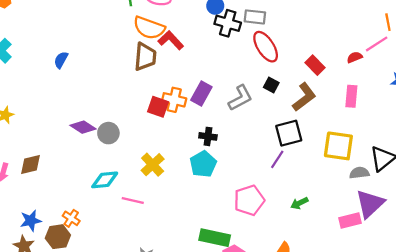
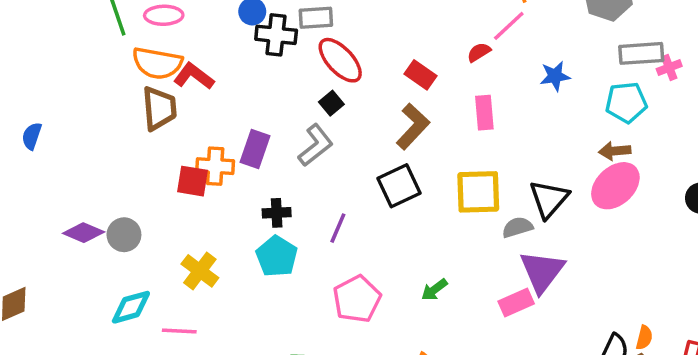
black square: (271, 85) -> (331, 103), moved, turned 32
purple line: (277, 159) -> (338, 228), moved

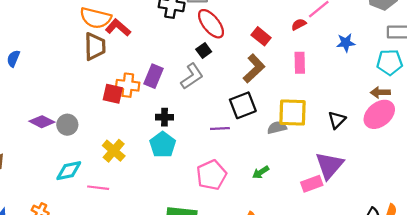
black triangle: (549, 199) -> (337, 120), size x0.7
gray semicircle: (517, 227) -> (277, 128), moved
purple line: (338, 228) -> (220, 128), moved, turned 60

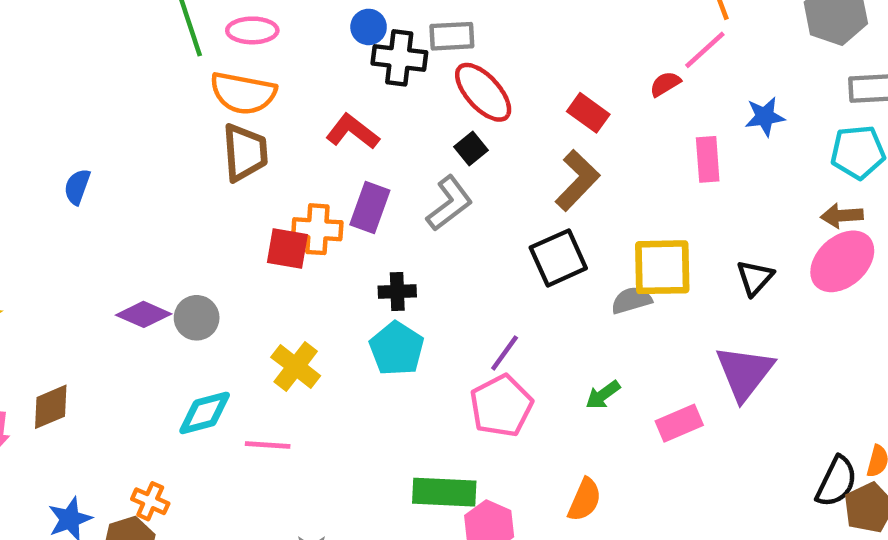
red L-shape: (118, 28) -> (352, 132), moved
pink rectangle: (300, 63) -> (708, 159), moved
purple line: (220, 128) -> (505, 353), moved, turned -48
pink rectangle: (312, 184) -> (679, 423), moved

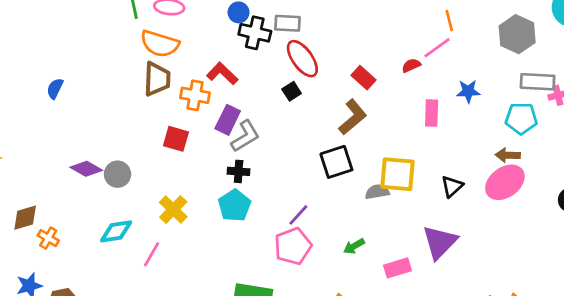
gray L-shape: (449, 203) -> (245, 136), moved
orange cross: (317, 229) -> (195, 95), moved
pink line: (268, 445) -> (152, 254), turned -70
orange cross: (150, 501) -> (48, 238), moved

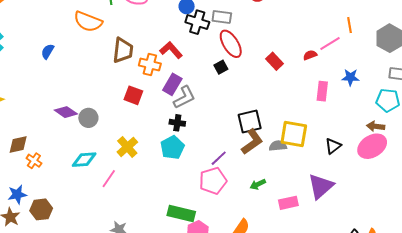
orange line: (449, 21) -> (350, 25), moved
orange semicircle: (160, 44) -> (88, 22), moved
brown L-shape: (353, 117) -> (252, 142), moved

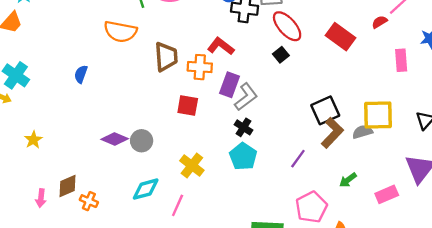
red rectangle: (274, 61) -> (340, 37), size x1.4
black cross: (177, 123) -> (243, 127), turned 35
pink pentagon: (213, 181) -> (311, 207), moved

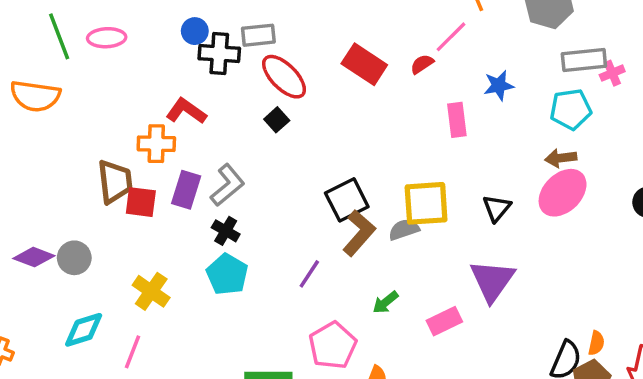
red rectangle: (340, 37) -> (364, 64), moved
brown trapezoid: (166, 57) -> (115, 182), moved
purple rectangle: (230, 85) -> (186, 190), moved

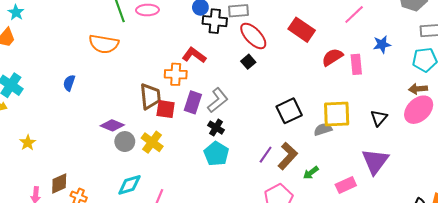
red semicircle: (422, 64) -> (332, 57), moved, size x1.5
brown L-shape: (359, 233) -> (288, 156), moved
purple diamond: (34, 257) -> (112, 125), moved
yellow cross: (151, 291) -> (152, 142), moved

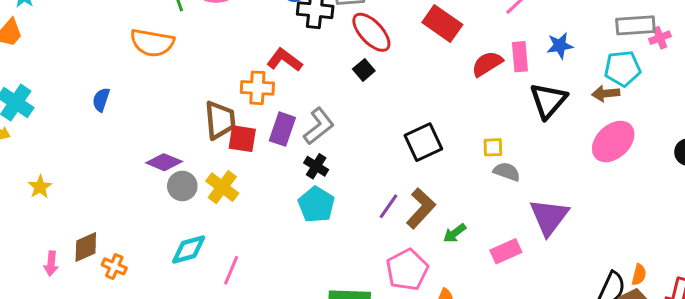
pink rectangle: (356, 64) -> (520, 57), moved
brown arrow: (418, 89) -> (606, 93), moved
yellow square: (337, 114) -> (493, 147), size x0.5
black triangle: (379, 118) -> (548, 101), moved, size x1.5
gray semicircle: (323, 129) -> (507, 172), moved, turned 36

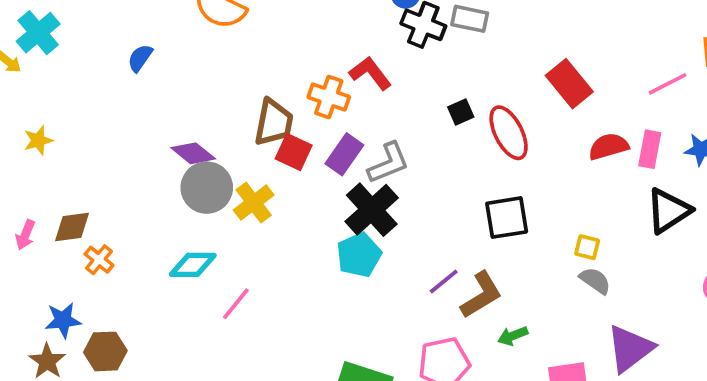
red ellipse: (371, 32) -> (509, 133), moved
black cross: (316, 166) -> (372, 210), size x1.8
gray circle: (182, 186) -> (207, 188), size x1.4

